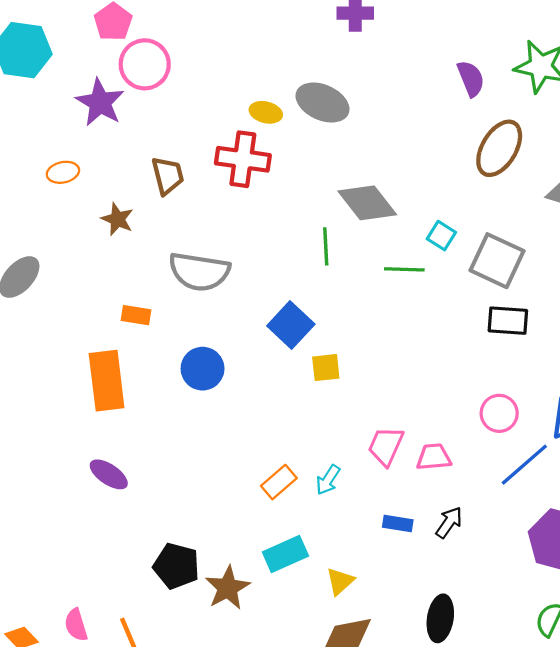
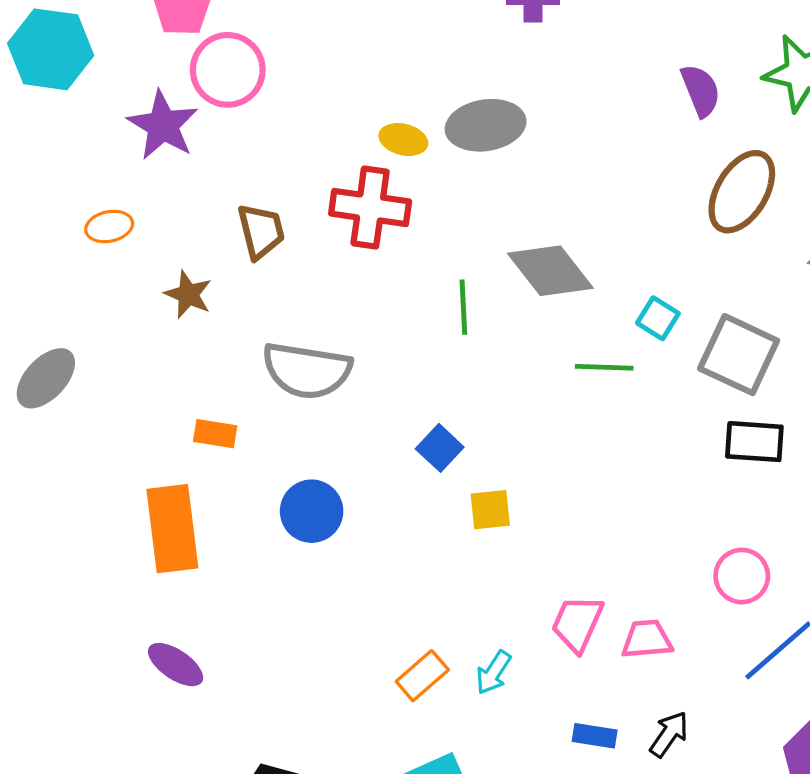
gray ellipse: (323, 103) -> (486, 125), turned -33
green line: (326, 246) -> (463, 307), moved
blue square: (291, 325) -> (440, 448), size x0.7

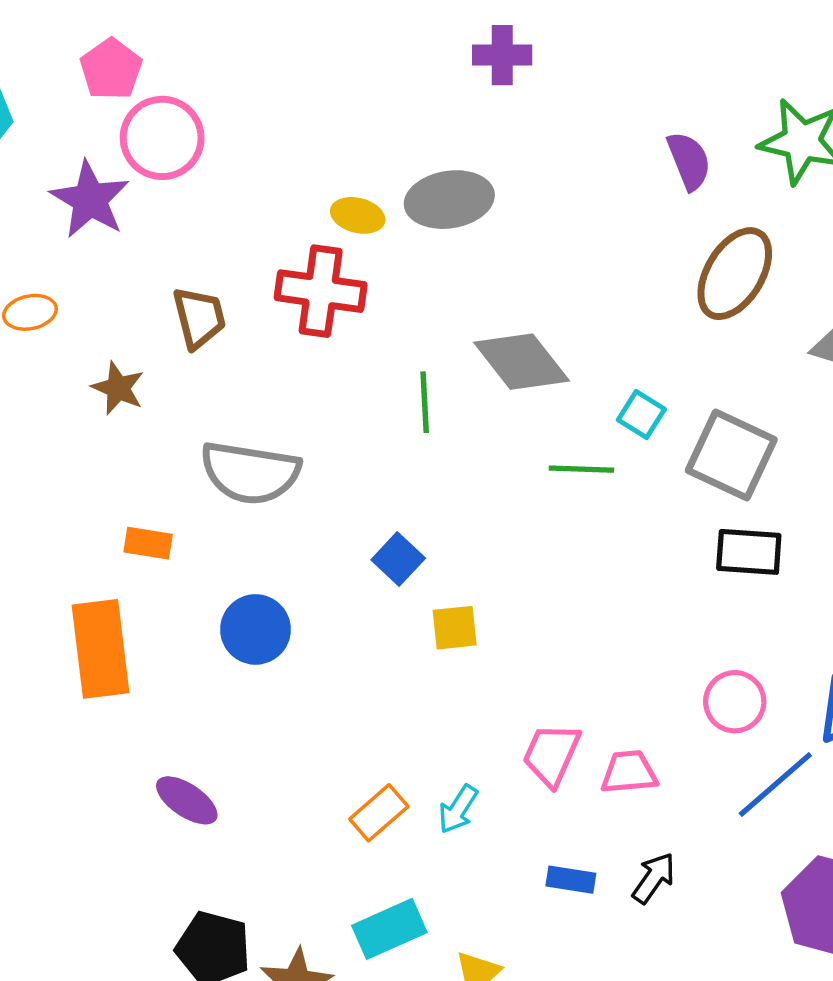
purple ellipse: (176, 665) -> (187, 800), moved

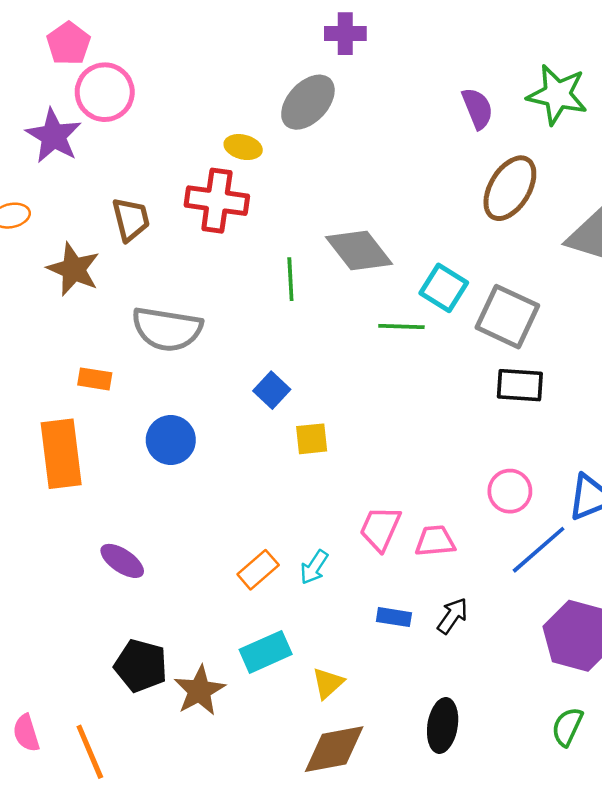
gray ellipse: (449, 200) -> (308, 102), moved, turned -38
brown star: (118, 388) -> (74, 269), size x1.4
cyan square: (641, 415) -> (444, 288), size x1.4

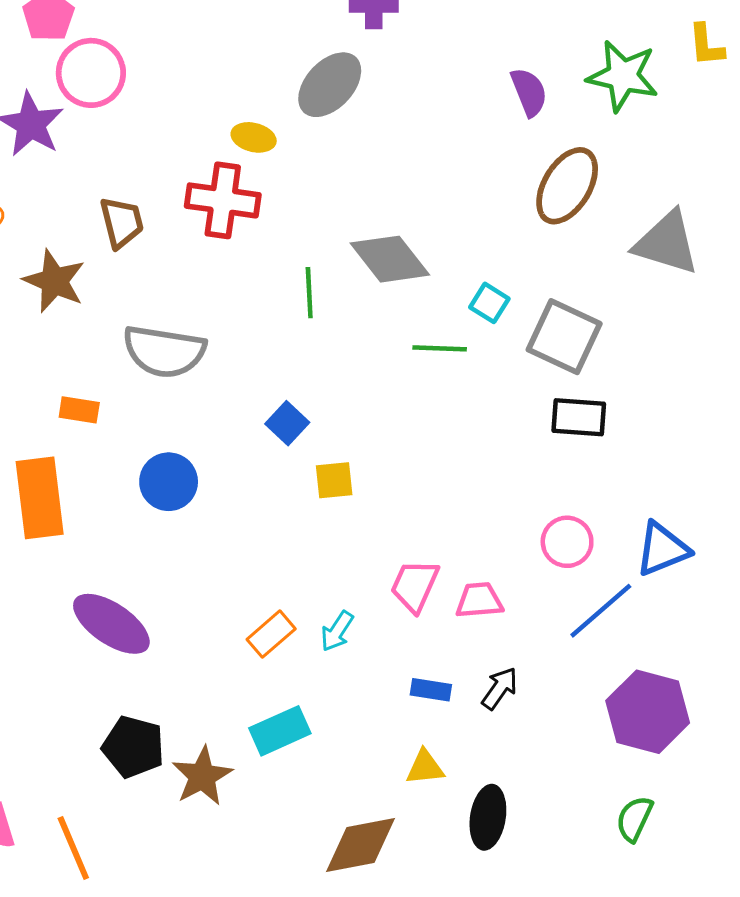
cyan square: (444, 288) -> (489, 303), size x0.7
purple ellipse: (122, 561) -> (111, 624), size x1.5
yellow triangle: (328, 683) -> (425, 767), moved, turned 36

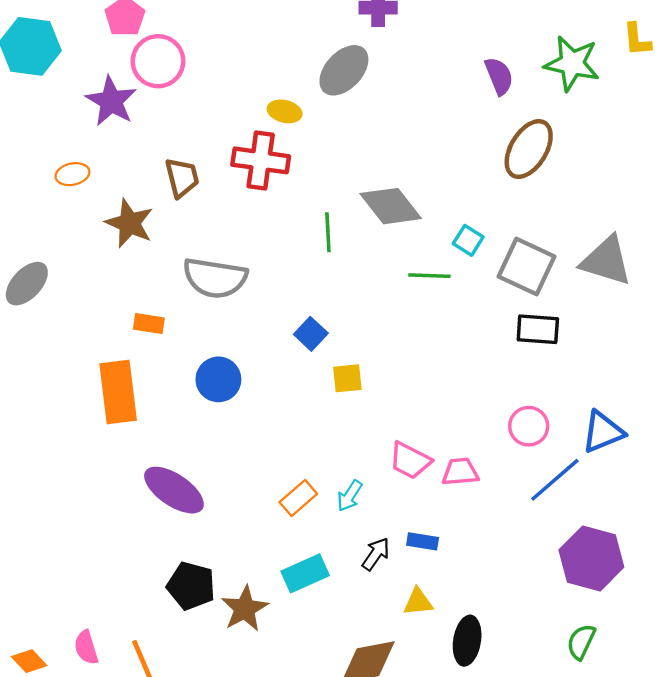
gray triangle: (667, 243) -> (606, 261), moved
pink trapezoid: (415, 586) -> (410, 460), turned -87
black arrow: (500, 688) -> (376, 554), moved

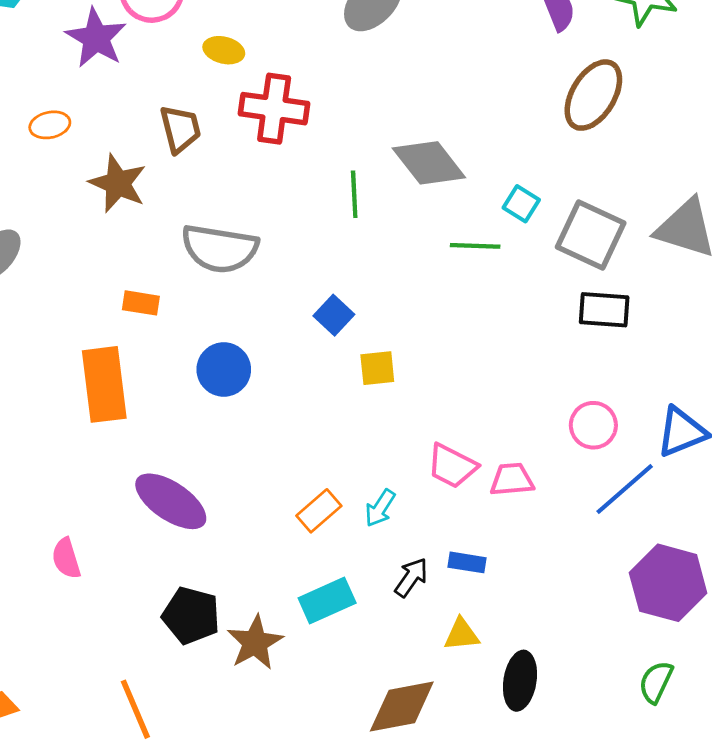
yellow ellipse: (285, 111) -> (224, 50), moved
pink semicircle: (86, 647) -> (66, 558), moved

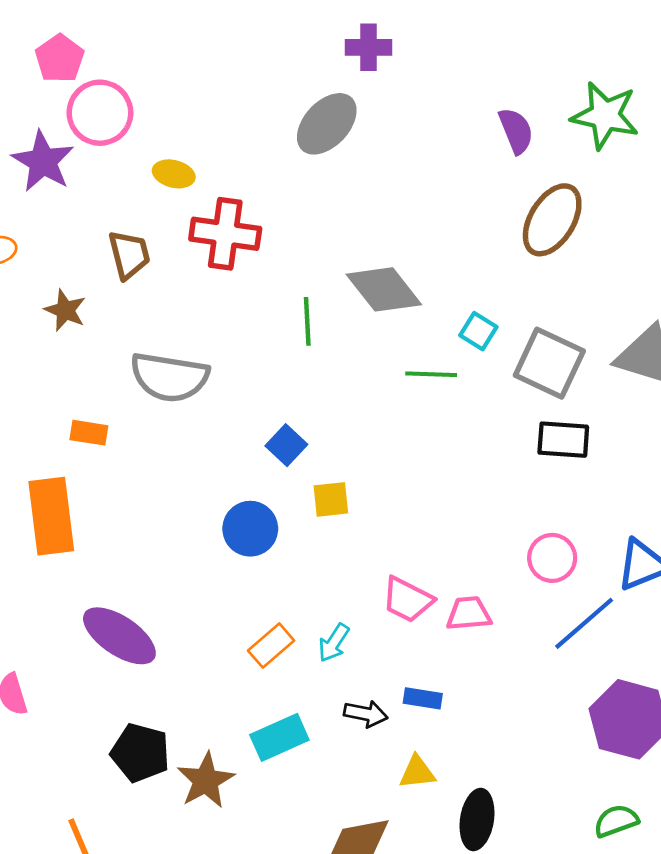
brown star: (118, 183) -> (65, 310), size x0.7
blue circle: (224, 369) -> (250, 529), moved
black arrow: (411, 577) -> (366, 714), turned 66
green semicircle: (656, 682) -> (616, 821), turned 45

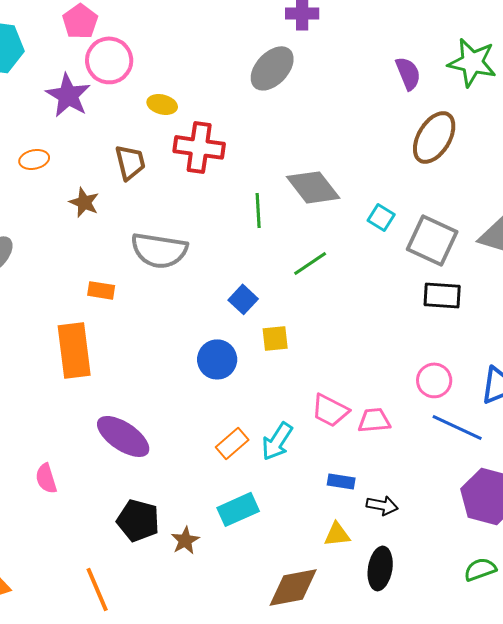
green line: (431, 374) -> (310, 263), moved, turned -36
blue line: (584, 623) -> (457, 427), turned 66
cyan arrow: (334, 643) -> (277, 441), size x1.4
black arrow: (366, 714) -> (382, 505), moved
brown star: (206, 781) -> (185, 540), size x0.7

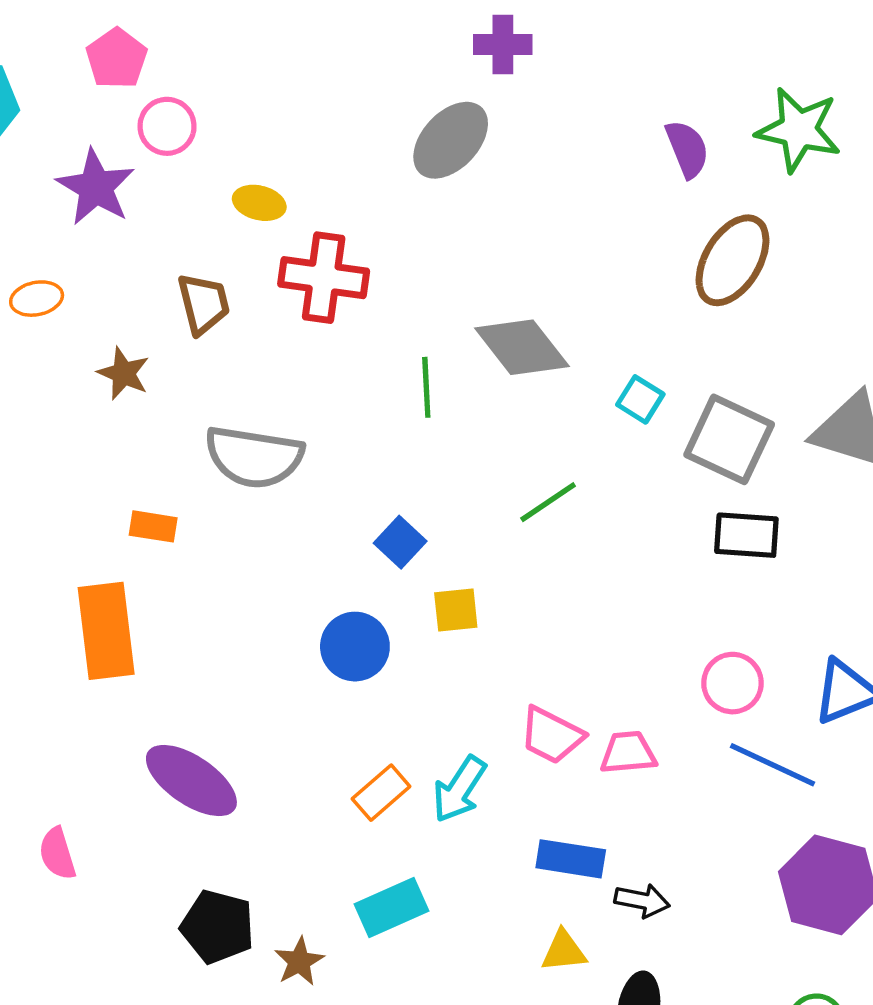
pink circle: (109, 60) -> (167, 126), size x0.7
green line: (310, 263) -> (548, 502), moved
blue rectangle: (341, 481) -> (571, 859), size x1.4

